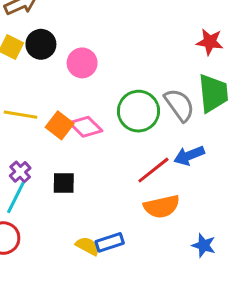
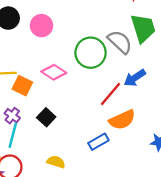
orange square: (60, 125) -> (22, 86), moved
black square: (64, 183) -> (46, 117), turned -36
blue rectangle: (110, 242) -> (98, 142), moved
yellow semicircle: (88, 246) -> (56, 162), moved

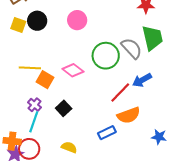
pink circle: (41, 26) -> (77, 20), moved

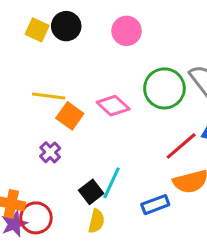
black square: (64, 108) -> (91, 192), moved
cyan line: (34, 122) -> (112, 183), moved
yellow semicircle: (69, 147) -> (96, 221), turned 77

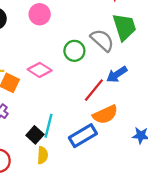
green circle: (164, 88) -> (74, 51), size x0.7
blue rectangle: (155, 205) -> (83, 136), size x1.4

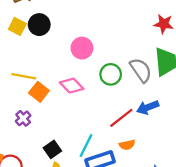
pink circle: (40, 14) -> (82, 48), moved
orange semicircle: (105, 115) -> (127, 145), size x0.6
cyan line: (49, 126) -> (86, 145), moved

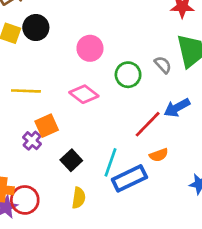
gray semicircle: (141, 70) -> (163, 65), size x0.6
orange square: (39, 92) -> (47, 126), moved, turned 36
black square: (52, 149) -> (71, 160), moved

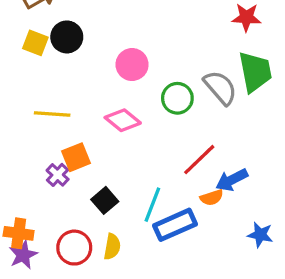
gray semicircle: (163, 65) -> (220, 88), size x1.6
blue arrow: (177, 108) -> (232, 180), moved
red circle: (25, 200) -> (74, 248), moved

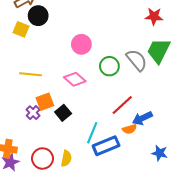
black circle: (67, 37) -> (38, 16), moved
green trapezoid: (255, 72) -> (159, 51), turned -144
black square: (105, 200) -> (63, 113), moved

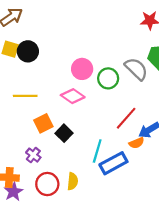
black circle: (38, 16) -> (28, 51), moved
pink circle: (81, 44) -> (82, 69), moved
purple cross: (33, 113) -> (33, 155), moved

